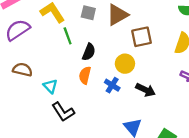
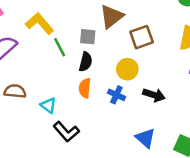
gray square: (88, 13) -> (88, 37), moved

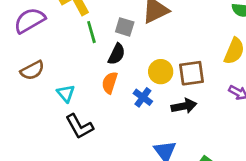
brown square: (142, 37) -> (192, 73), moved
brown semicircle: (15, 91) -> (32, 70), turned 135
black arrow: (154, 95) -> (184, 106), turned -40

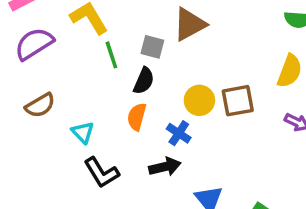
black arrow: (184, 106) -> (165, 167), moved

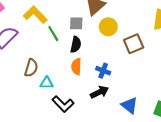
yellow circle: (199, 100) -> (108, 27), moved
brown semicircle: (40, 105) -> (31, 68), moved, turned -30
cyan triangle: (83, 132) -> (47, 83), turned -32

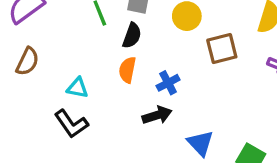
brown semicircle: (31, 68) -> (27, 61), moved
blue cross: (103, 71) -> (168, 83), turned 32
black L-shape: (63, 104) -> (71, 124), moved

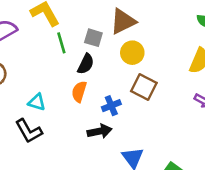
brown square: (222, 49) -> (144, 87), moved, turned 35

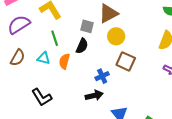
green line: (61, 43) -> (55, 38), moved
orange semicircle: (79, 92) -> (64, 61), moved
cyan triangle: (37, 102) -> (44, 58), moved

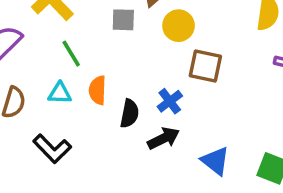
black semicircle: (82, 46) -> (130, 114), moved
black L-shape: (42, 97) -> (52, 149), moved

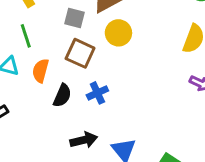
brown square: (205, 66) -> (80, 53), moved
black arrow: (164, 138) -> (84, 140), moved

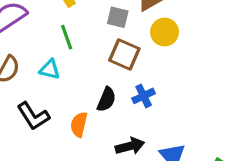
orange semicircle: (41, 71) -> (79, 124), moved

